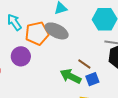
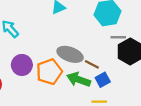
gray ellipse: (57, 31) -> (70, 54), moved
orange pentagon: (37, 33) -> (49, 72), moved

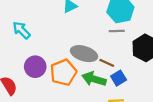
gray line: (118, 37) -> (117, 31), moved

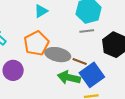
orange pentagon: (63, 72) -> (36, 43), moved
blue square: (119, 78) -> (92, 75), size x1.6

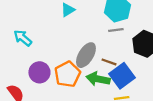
orange pentagon: (36, 43) -> (67, 74), moved
gray ellipse: (58, 55) -> (86, 55), turned -70

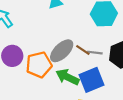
gray line: (116, 30) -> (95, 53), moved
brown line: (109, 62) -> (83, 50), moved

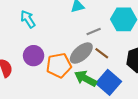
gray line: (95, 53) -> (94, 31), moved, turned -32
blue square: (91, 80) -> (109, 82), turned -30

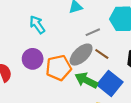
cyan arrow: (28, 19) -> (37, 25), moved

